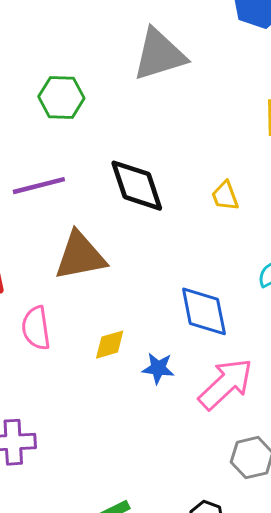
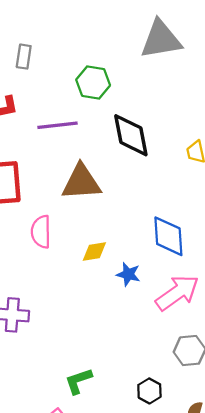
green hexagon: (61, 97) -> (93, 82), moved

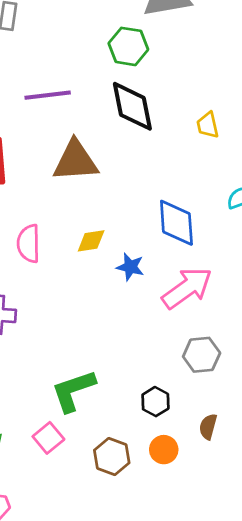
green hexagon: (93, 82) -> (128, 46), moved
pink semicircle: (41, 232) -> (29, 244), moved
green L-shape: (78, 381) -> (73, 391), size x1.4

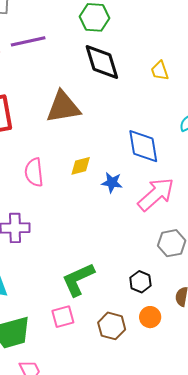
purple line: (48, 95) -> (28, 41), moved
pink square: (48, 438) -> (63, 317), turned 30

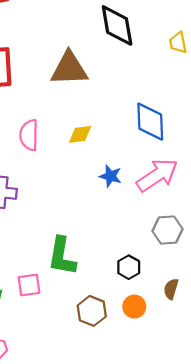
blue star: (112, 183) -> (110, 176), moved
green L-shape: (78, 279) -> (62, 256), turned -63
pink square: (63, 317) -> (29, 285), moved

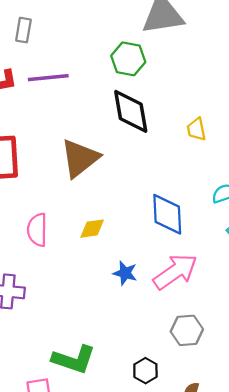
brown triangle: (69, 69) -> (80, 158), turned -36
green L-shape: (62, 256) -> (74, 359), turned -81

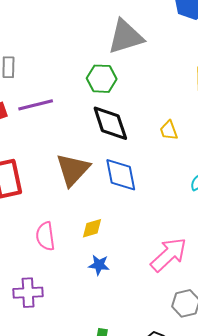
blue diamond: (167, 214) -> (121, 175), moved
blue star: (125, 273) -> (99, 265), moved

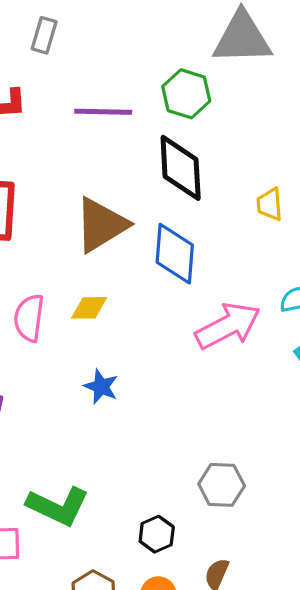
purple line: (36, 105) -> (103, 112), moved
yellow diamond: (92, 228) -> (89, 308), moved
pink arrow: (169, 255) -> (228, 326), moved

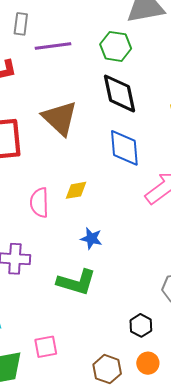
purple line: (103, 112) -> (53, 46), moved
brown triangle: (101, 225) -> (60, 118), moved, turned -36
green L-shape: (58, 506) -> (76, 282), moved

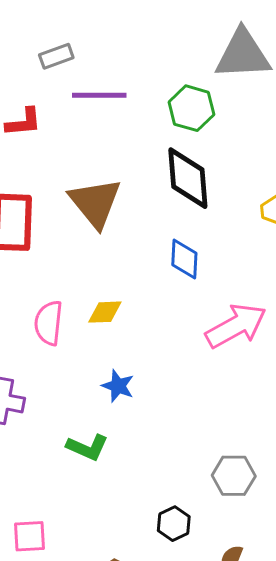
gray rectangle: (21, 24) -> (56, 56), turned 55
blue diamond: (124, 148) -> (184, 259), size x0.7
green L-shape: (76, 282) -> (87, 447), size x0.7

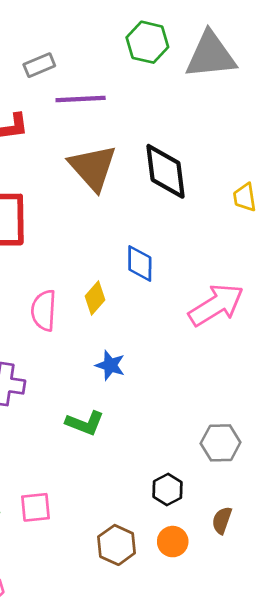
green hexagon: (191, 108) -> (147, 42), moved
brown triangle: (95, 203) -> (93, 167), moved
blue diamond: (184, 259) -> (140, 263), moved
yellow diamond: (105, 312) -> (95, 298), turned -44

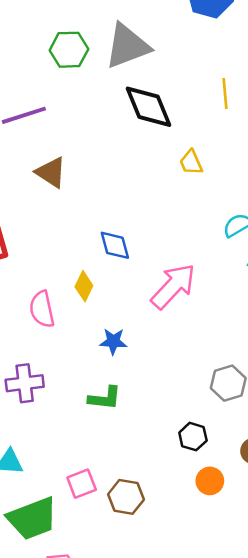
brown triangle: (93, 167) -> (51, 172), size x0.7
black diamond: (166, 171) -> (148, 107), moved
pink arrow: (216, 305) -> (173, 286), moved
brown hexagon: (117, 545) -> (126, 497), moved

